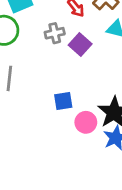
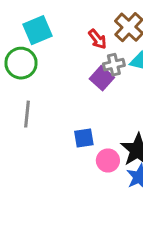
gray cross: (55, 33) -> (114, 65), moved

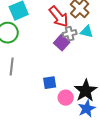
red arrow: (97, 39) -> (59, 17), size x1.6

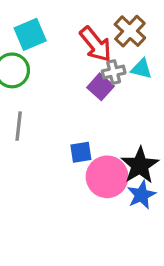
pink circle: (66, 98) -> (107, 177), size x1.6

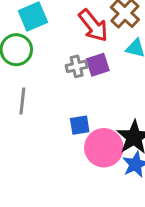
gray cross: (114, 72) -> (77, 66), moved
purple square: (101, 87) -> (98, 65), turned 30

